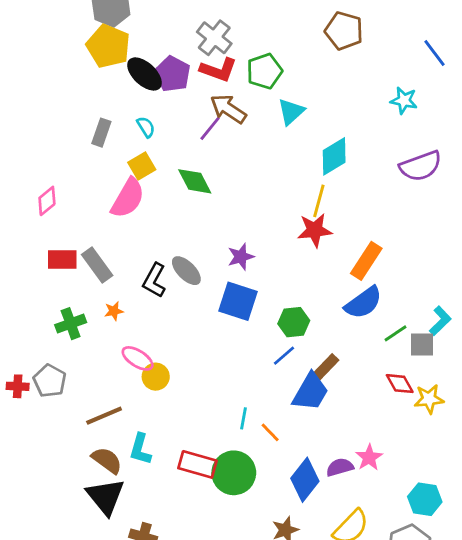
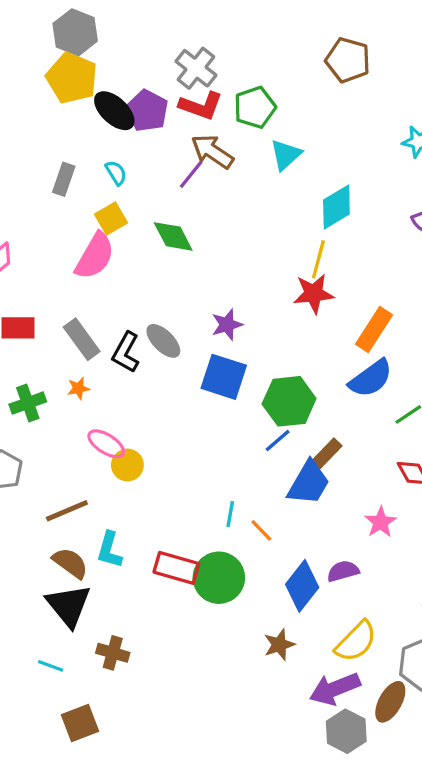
gray rectangle: (97, 265) -> (82, 339), moved
green hexagon: (294, 322) -> (289, 401), size x1.4
pink star: (369, 457) -> (381, 522), moved

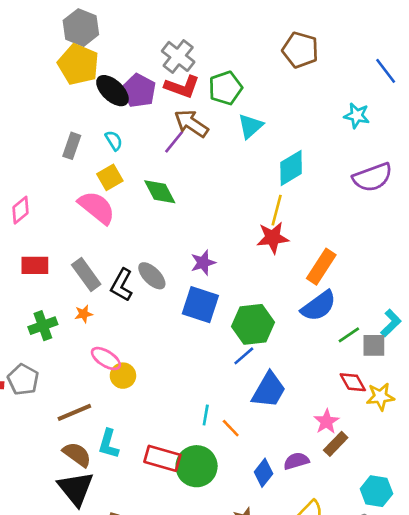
pink semicircle: (95, 256) -> (97, 208), turned -81
brown rectangle: (327, 454) -> (336, 444), moved
blue diamond: (302, 586) -> (263, 473), size x0.7

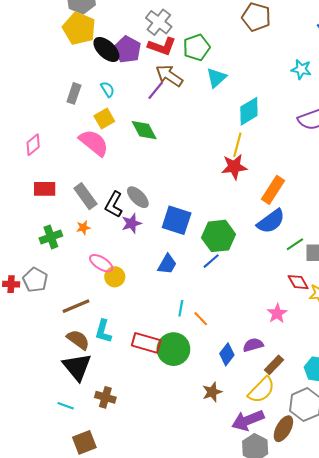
purple star: (203, 263) -> (132, 223), moved
blue trapezoid: (269, 390) -> (167, 264), moved, size x0.7
brown rectangle: (336, 444) -> (274, 365), moved

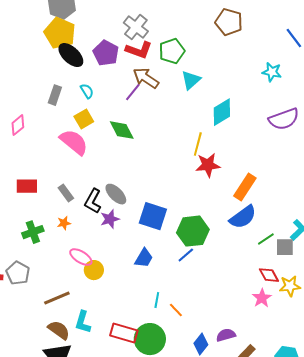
black ellipse: (106, 49) -> (71, 55), moved
pink diamond: (33, 145) -> (18, 125), moved
yellow line: (237, 145) -> (198, 144), moved
gray rectangle: (85, 196) -> (66, 193), size x0.7
pink star: (277, 313) -> (262, 298), moved

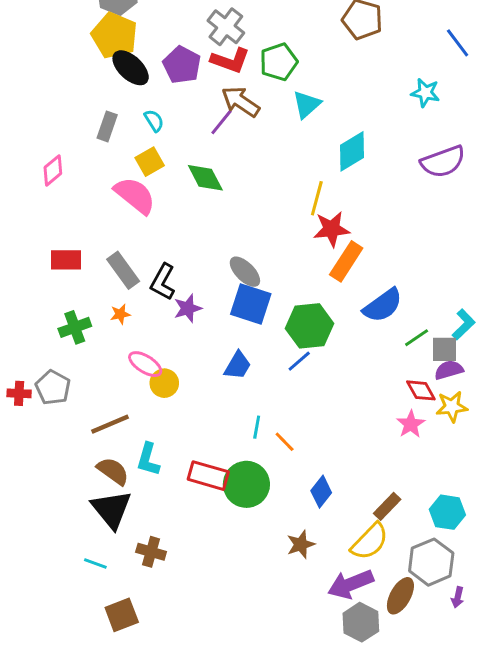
orange rectangle: (245, 187) -> (346, 261), moved
gray rectangle: (66, 193) -> (123, 270), size x1.4
gray ellipse: (116, 194) -> (245, 272), moved
purple semicircle: (226, 335) -> (449, 370), moved

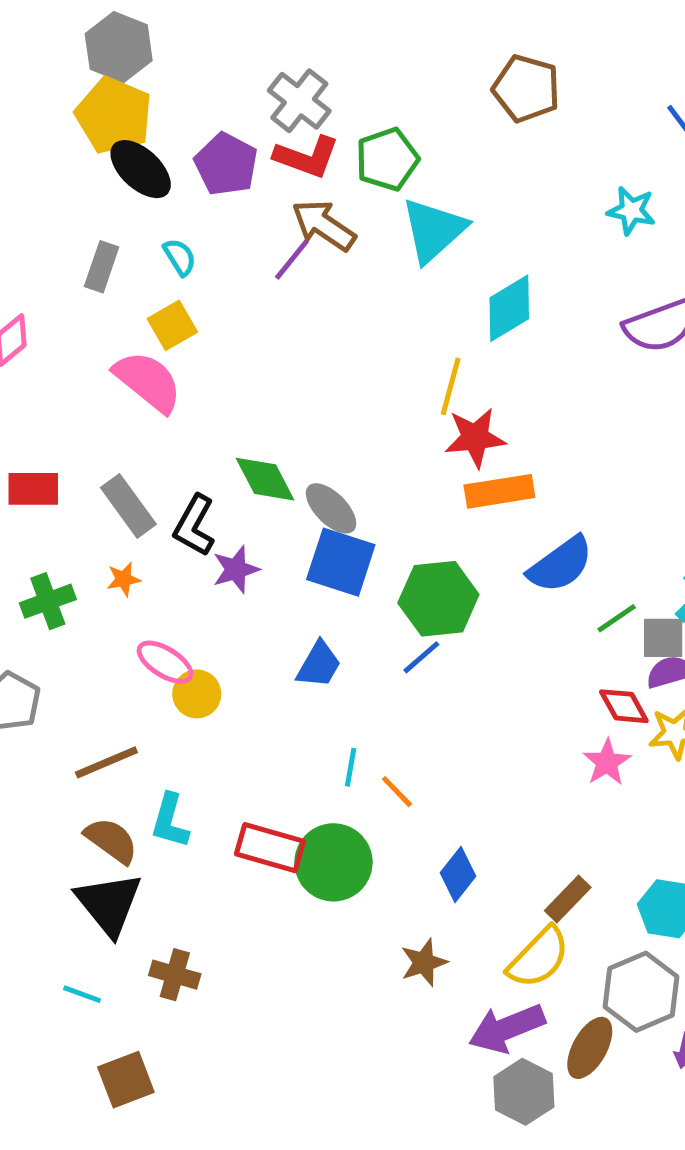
cyan triangle: (307, 104) -> (434, 230), size x1.4
green diamond: (205, 178) -> (265, 479), moved
orange rectangle: (346, 261) -> (499, 491), turned 48

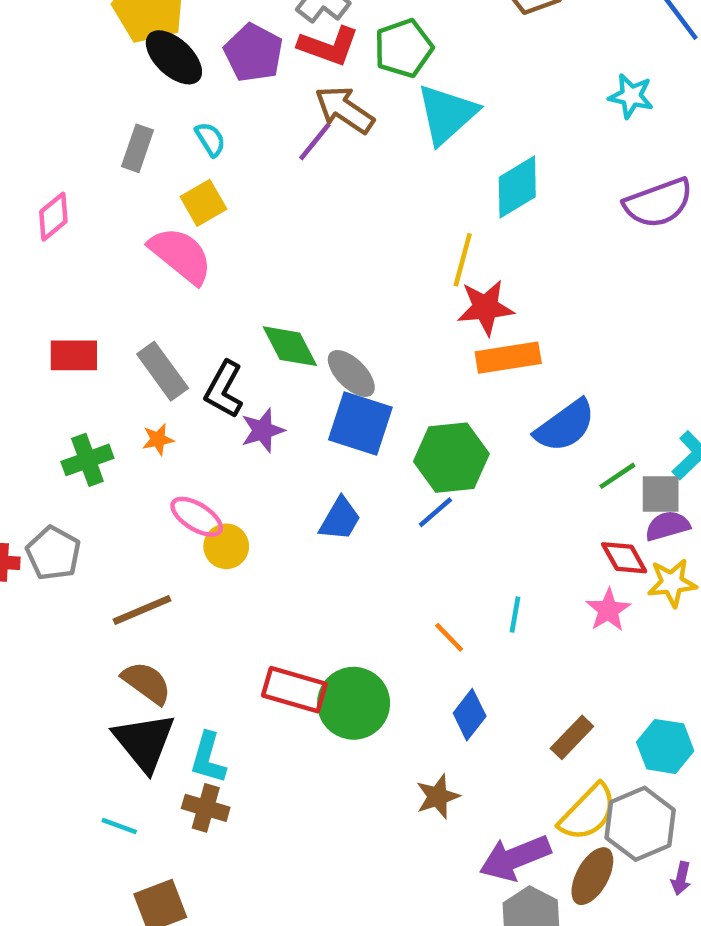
cyan line: (351, 767) -> (515, 615), moved
orange line: (397, 792) -> (449, 637), moved
cyan L-shape: (170, 821) -> (208, 758), moved
yellow semicircle: (539, 958) -> (588, 812), moved

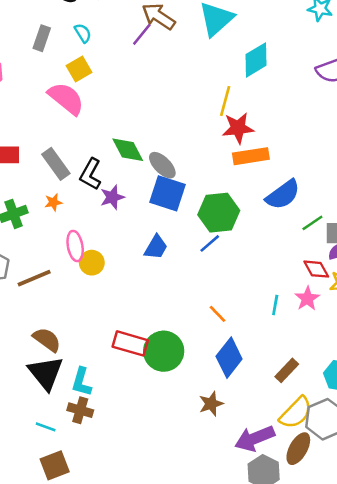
pink ellipse: (197, 517) -> (75, 246), turned 48
brown line: (142, 610) -> (34, 278), moved
cyan line: (515, 615) -> (275, 305), moved
blue diamond: (470, 715) -> (229, 358), size x1.4
cyan line: (119, 826) -> (46, 427), moved

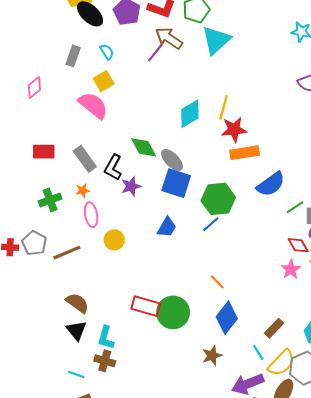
cyan diamond: (256, 60) -> (190, 114), moved
pink ellipse: (75, 246) -> (91, 215), moved
cyan line: (275, 305) -> (258, 352), moved, turned -42
black triangle: (46, 373) -> (76, 330), size x0.7

